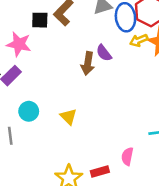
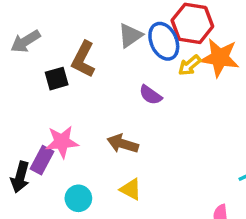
pink star: (19, 44) -> (62, 142), moved
brown arrow: (88, 63) -> (123, 144), moved, turned 115

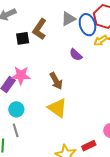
brown arrow: (123, 144) -> (56, 81), turned -144
yellow triangle: (131, 189) -> (57, 108), size x1.5
cyan circle: (78, 198) -> (16, 109), moved

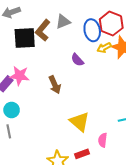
gray triangle: (68, 19) -> (63, 22), moved
black square: (23, 38) -> (25, 38), size x1.6
yellow triangle: (57, 108) -> (79, 122), moved

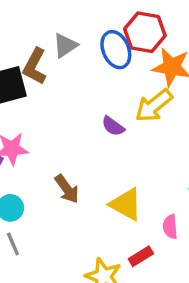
yellow arrow: (104, 48) -> (154, 106), moved, size x1.6
purple semicircle: (77, 60) -> (113, 126), moved
brown arrow: (55, 85) -> (67, 189), moved

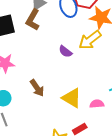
brown L-shape: (35, 66) -> (33, 20), moved
pink semicircle: (170, 227) -> (97, 104), moved, turned 88

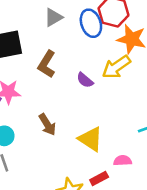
brown L-shape: (33, 20) -> (47, 64), moved
pink semicircle: (97, 104) -> (123, 161), moved

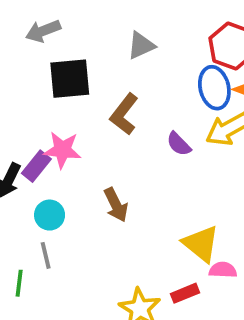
blue ellipse: (91, 23) -> (214, 88), moved
yellow triangle: (91, 139) -> (201, 244), moved

